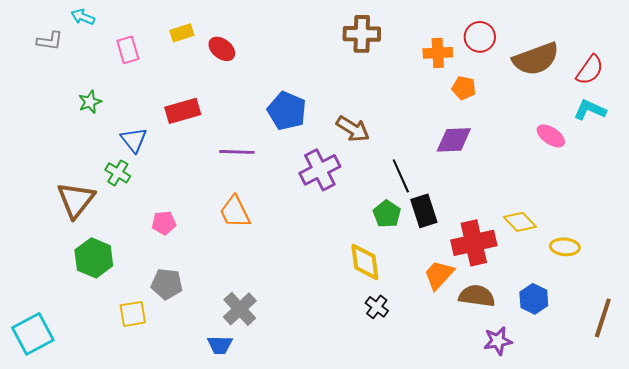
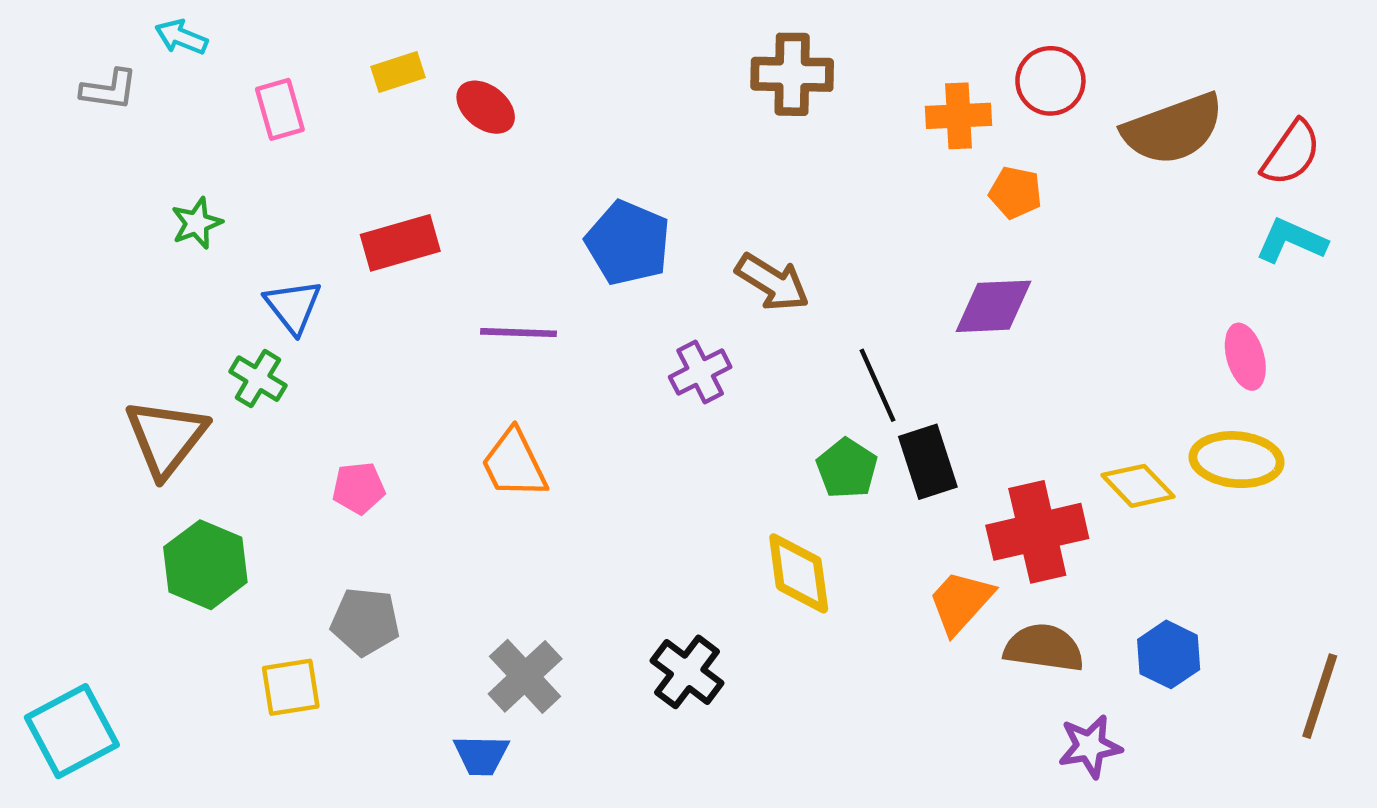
pink ellipse: (551, 136) -> (1245, 357), moved, turned 40
purple cross: (320, 170) -> (700, 372), size x0.7
yellow ellipse: (565, 247) -> (1237, 460), moved, size x1.4
black cross: (377, 307) -> (687, 672), moved, size x1.4

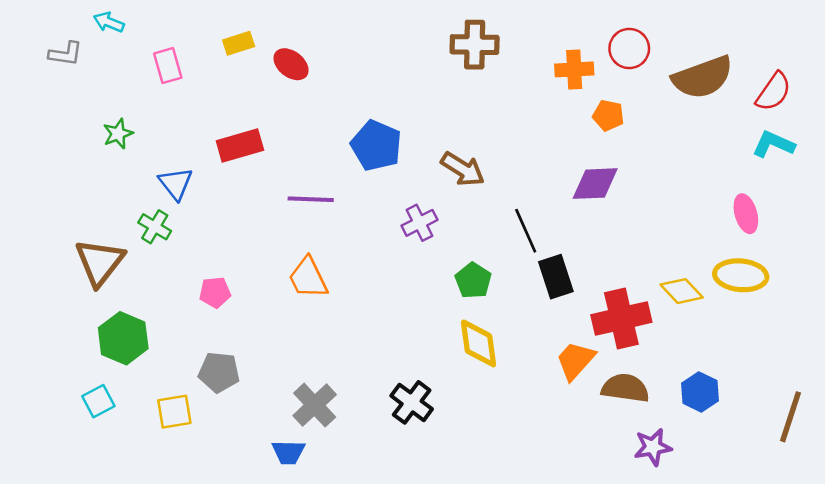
green pentagon: (847, 468) -> (473, 281), moved
cyan square: (72, 731) -> (98, 401), moved, size x0.6

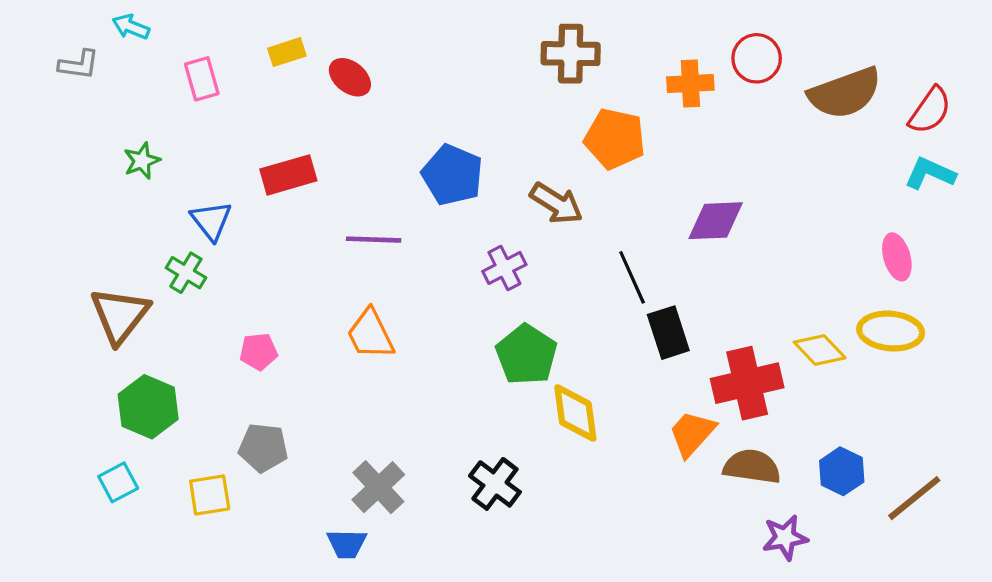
orange pentagon: (608, 115) -> (615, 139), moved, size x1.6
green pentagon: (473, 281) -> (526, 355), moved, size x1.4
brown line: (790, 417) -> (914, 498), moved, turned 33

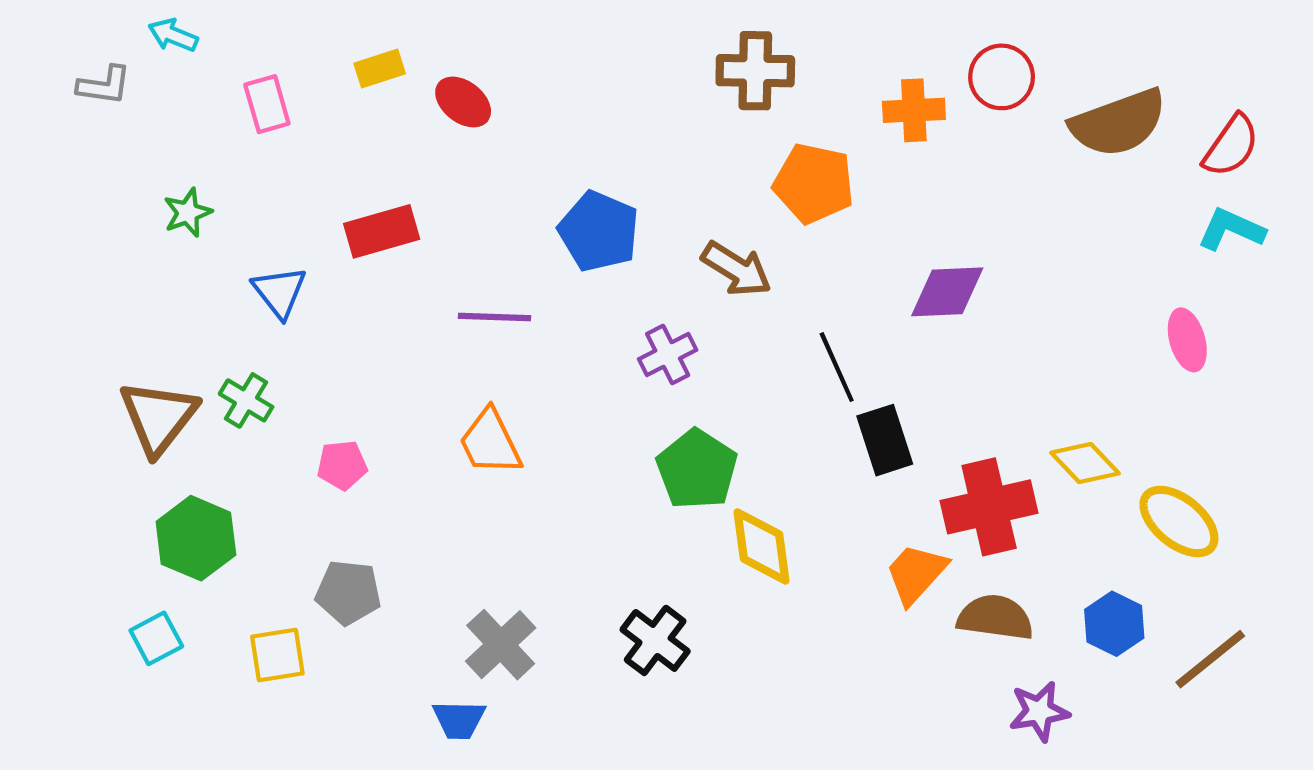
green cross: (186, 273) -> (246, 400), moved
yellow ellipse: (891, 331) -> (1179, 521), moved, turned 34

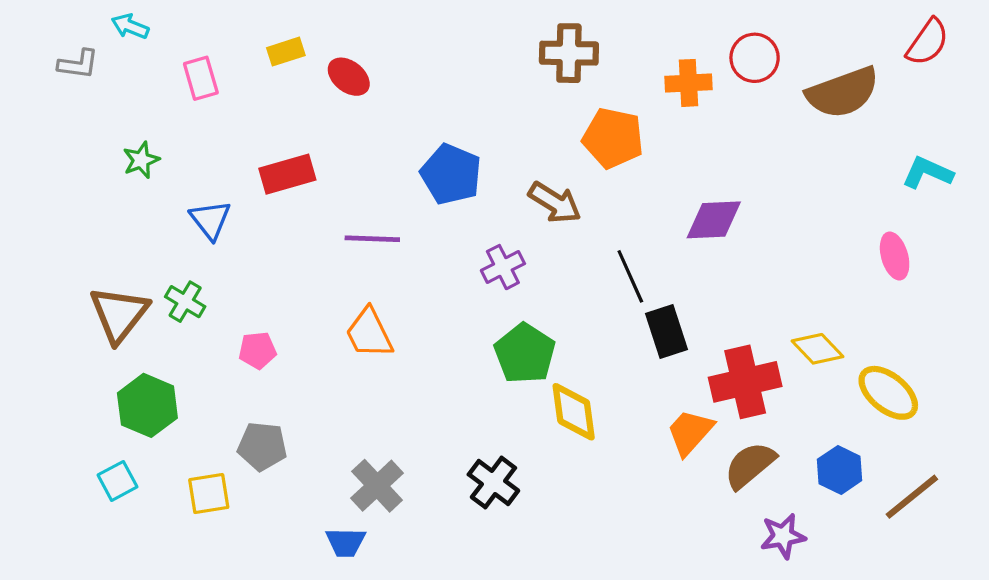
red semicircle: (1231, 146) -> (928, 42), moved
brown semicircle: (995, 617) -> (750, 465), turned -48

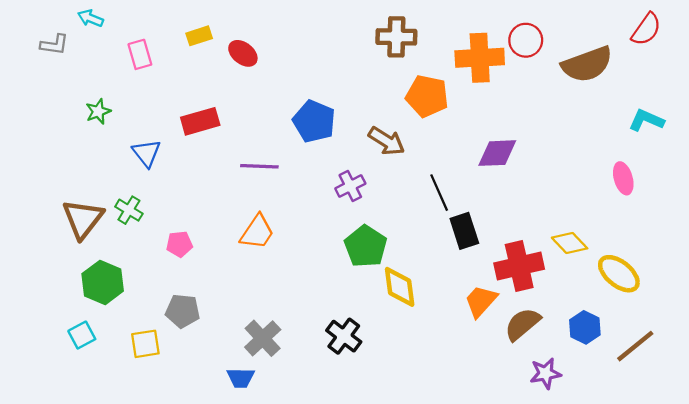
orange cross: (688, 83) -> (480, 58), size x1.5
orange trapezoid: (369, 333) -> (257, 232), turned -120

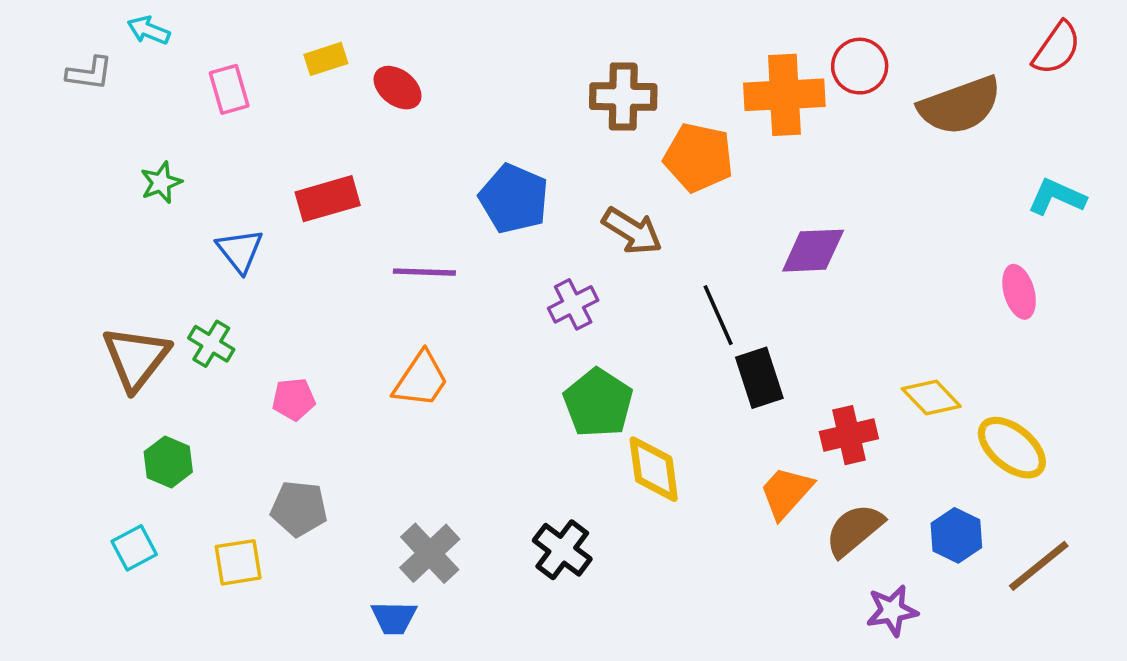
brown cross: (396, 37) -> (623, 97), moved
red cross: (519, 266) -> (849, 435), size x0.7
green hexagon: (103, 282) -> (168, 462), size x0.7

